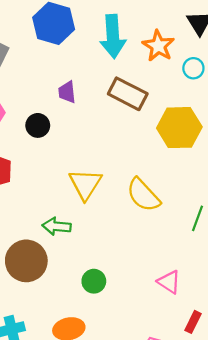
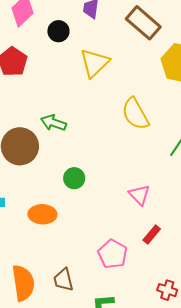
yellow triangle: (85, 184) -> (95, 63), moved

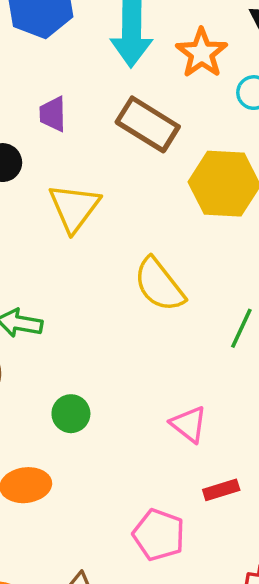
red rectangle: (152, 235) -> (221, 490), turned 42

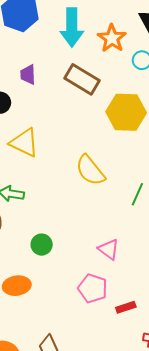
yellow triangle: (74, 208) -> (24, 143), moved, turned -40
red rectangle: (221, 490) -> (126, 307), moved
pink pentagon: (159, 535) -> (93, 288), moved

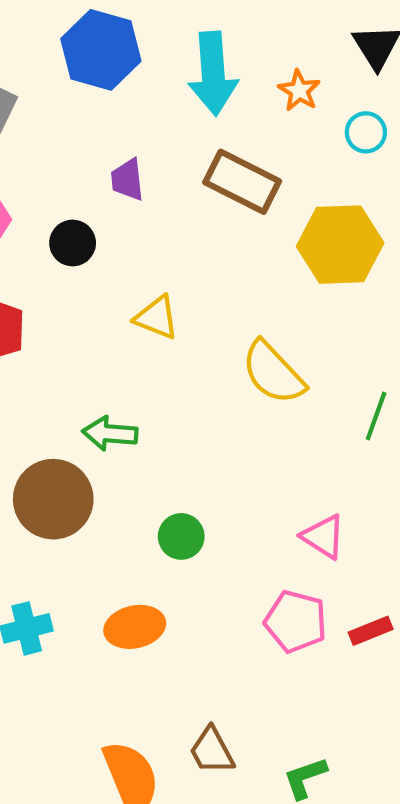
orange star: (112, 38) -> (299, 91), size x0.7
yellow triangle: (24, 143) -> (157, 318), moved, size x0.7
red rectangle: (126, 307) -> (371, 631), moved

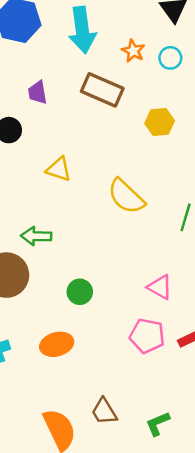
orange star: (299, 91) -> (133, 51), moved
yellow hexagon: (340, 245) -> (160, 122), size x0.6

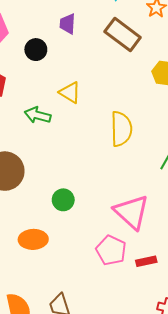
yellow semicircle: (126, 196) -> (121, 129), turned -148
green arrow: (36, 236) -> (38, 115), moved
pink triangle: (160, 287) -> (132, 212), size x1.6

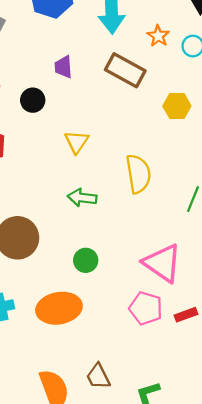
yellow triangle: (70, 93) -> (77, 142), turned 40
green arrow: (38, 115) -> (82, 198), moved
orange ellipse: (33, 239) -> (59, 308), size x1.4

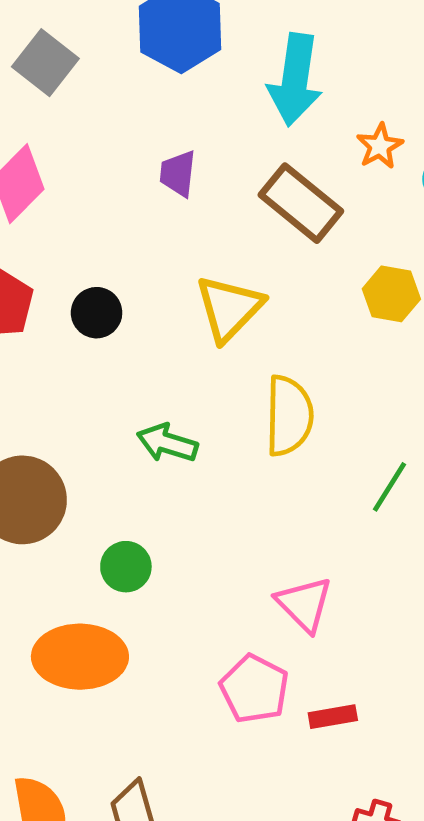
black circle: (33, 100) -> (97, 313), moved
yellow triangle: (77, 142) -> (229, 308), moved, size x1.4
green circle: (86, 260) -> (126, 567), moved
pink triangle: (162, 263) -> (304, 604), size x0.7

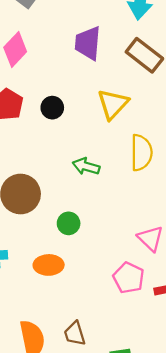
purple trapezoid: (178, 174) -> (88, 43), size x1.6
orange ellipse: (80, 657) -> (49, 265), size x0.7

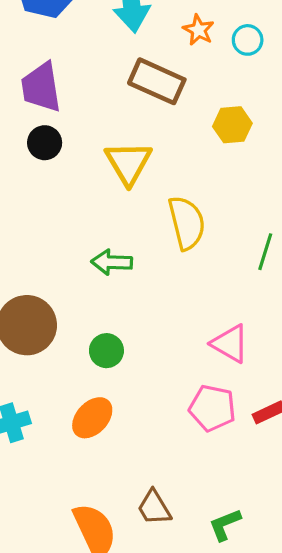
purple trapezoid: (88, 43) -> (41, 87), moved
black circle: (52, 108) -> (45, 143), moved
orange ellipse: (49, 265) -> (92, 418), turned -32

